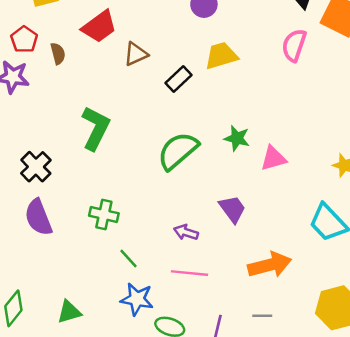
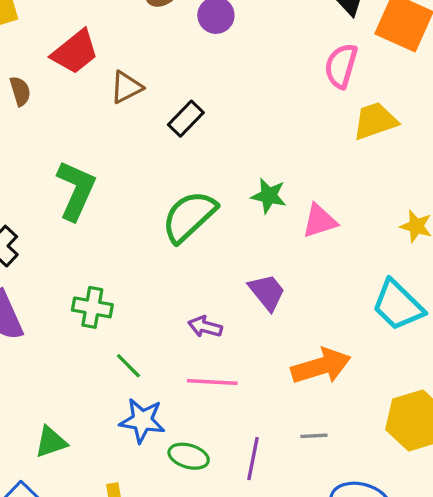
yellow trapezoid: (221, 56) -> (375, 121), moved

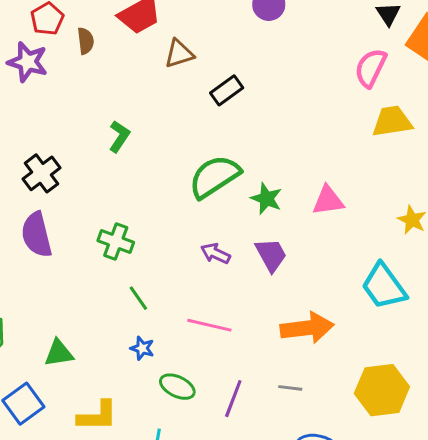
green L-shape: (76, 190) -> (119, 136), size x0.6
green star: (269, 196) -> (266, 199), moved
purple arrow: (205, 327) -> (215, 253), moved
blue star: (142, 421) -> (142, 348), size x0.6

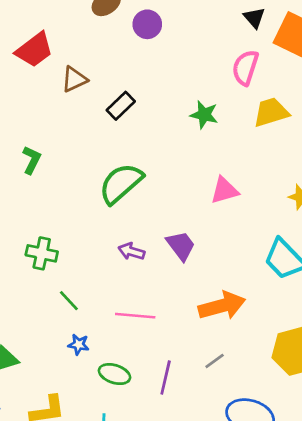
green star: (266, 199) -> (204, 115), moved
gray line: (290, 388) -> (215, 361), turned -35

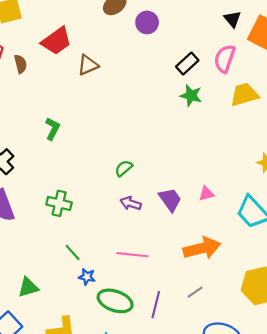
black rectangle: (121, 106) -> (187, 64), moved
green semicircle: (121, 183) -> (124, 168), moved, size x0.5
pink triangle: (224, 190) -> (206, 194), moved, size x0.7
green line: (69, 301) -> (73, 252), moved
green ellipse: (115, 374) -> (115, 301), size x1.4

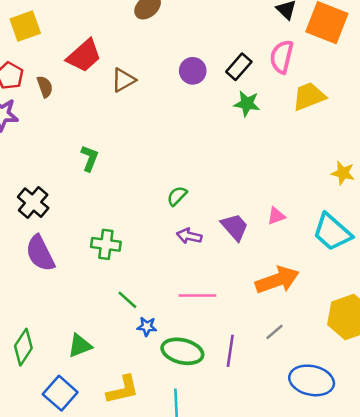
purple circle: (147, 22) -> (193, 71), moved

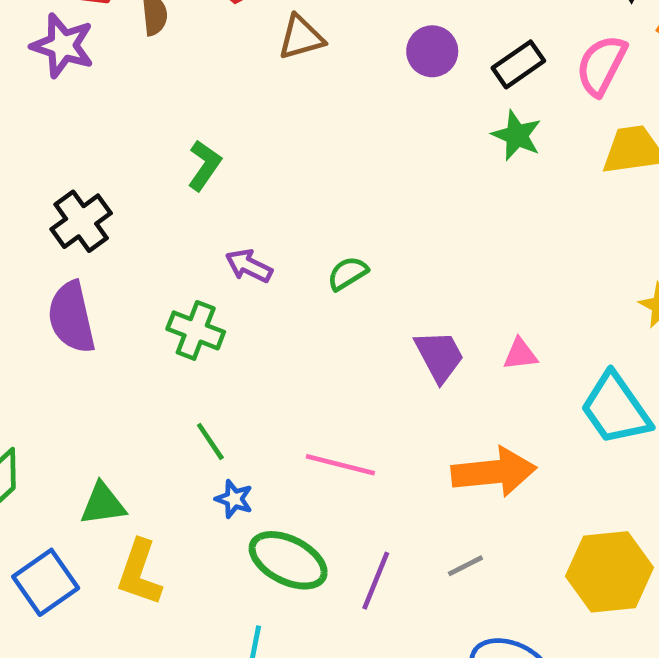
purple arrow: (189, 236) -> (249, 266), moved
yellow L-shape: (123, 390) -> (139, 573), moved, turned 108

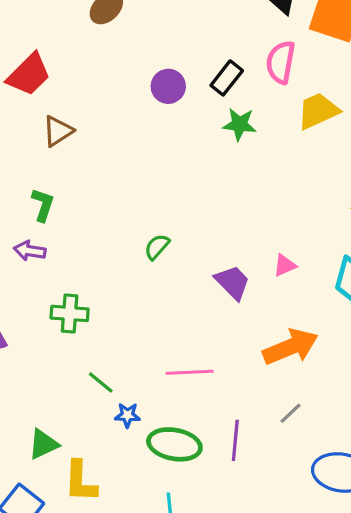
brown triangle: (301, 37) -> (58, 131), moved
purple arrow: (249, 266) -> (30, 251), moved

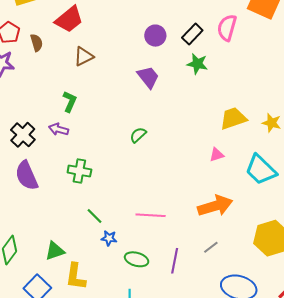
yellow trapezoid: (318, 111) -> (233, 118), moved
purple trapezoid: (233, 282) -> (148, 77), moved
green ellipse: (174, 444) -> (137, 259), size x0.7

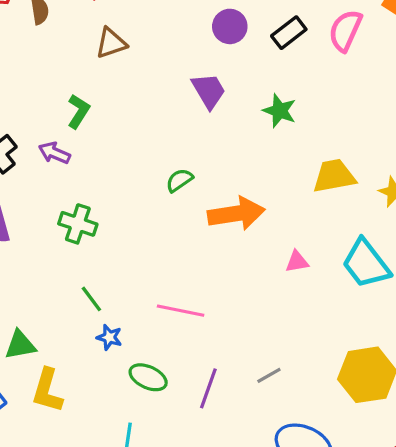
green star: (197, 64) -> (280, 111), moved
pink triangle: (217, 155) -> (297, 262), moved
orange arrow: (215, 206) -> (236, 214), moved

